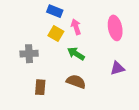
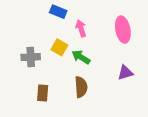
yellow square: (56, 34) -> (59, 47), moved
brown semicircle: (76, 82) -> (81, 87), turned 66

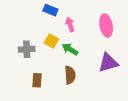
purple triangle: (125, 73) -> (108, 63), size x1.5

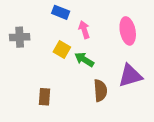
gray cross: (27, 49) -> (20, 37), moved
brown semicircle: (70, 75) -> (100, 91), moved

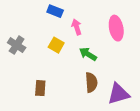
gray cross: (20, 37) -> (17, 45), moved, turned 36
green arrow: (84, 59) -> (88, 54), moved
purple triangle: (130, 76) -> (118, 94), moved

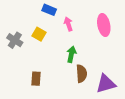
yellow square: (56, 45) -> (39, 34), moved
green arrow: (88, 54) -> (71, 54), moved, turned 70

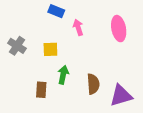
yellow square: (39, 34) -> (50, 49), moved, turned -32
green arrow: (71, 54) -> (63, 75), moved

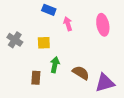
brown semicircle: (93, 84) -> (81, 73), turned -54

